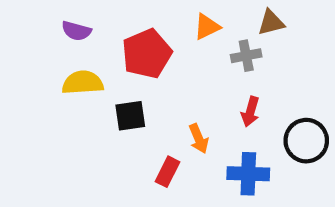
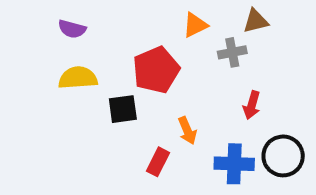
red pentagon: (147, 54) -> (156, 70), moved
red arrow: (250, 112) -> (252, 105), moved
black circle: (306, 141) -> (283, 156), moved

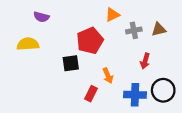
brown triangle: (256, 21) -> (159, 29), moved
yellow semicircle: (78, 78) -> (28, 44), moved

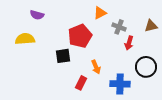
brown triangle: (159, 29) -> (151, 26), moved
gray cross: (134, 30) -> (119, 27), turned 32
red arrow: (145, 61) -> (129, 43), moved
black circle: (163, 90) -> (146, 67), moved

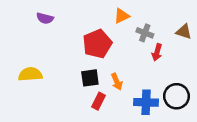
brown triangle: (151, 26) -> (184, 32), turned 32
yellow semicircle: (25, 39) -> (30, 74), moved
black square: (63, 56) -> (90, 78), moved
black circle: (146, 67) -> (176, 96), moved

